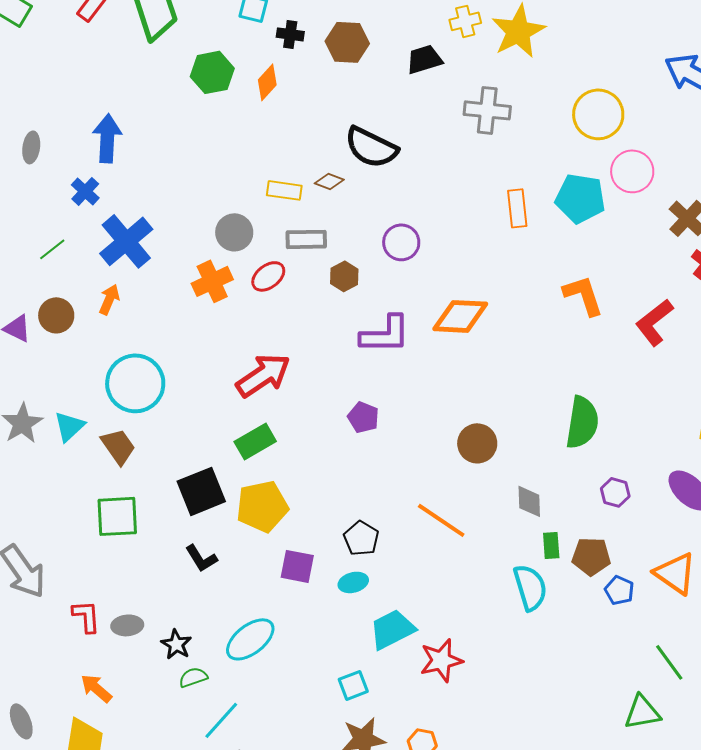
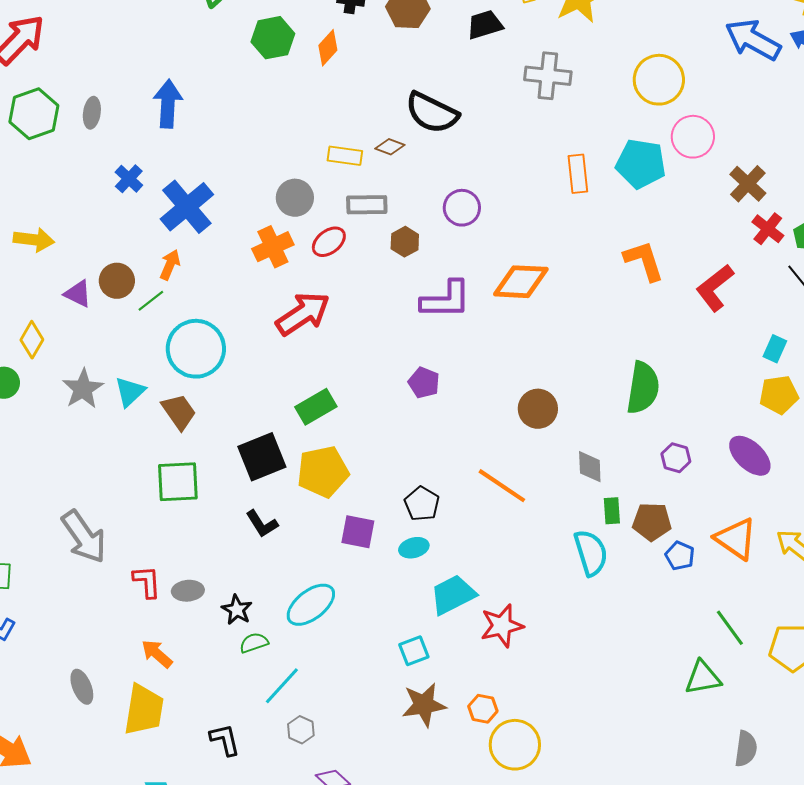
blue cross: (85, 191) -> (129, 179), moved
green line: (52, 249) -> (151, 301), moved
red arrow: (263, 375) -> (303, 314), moved

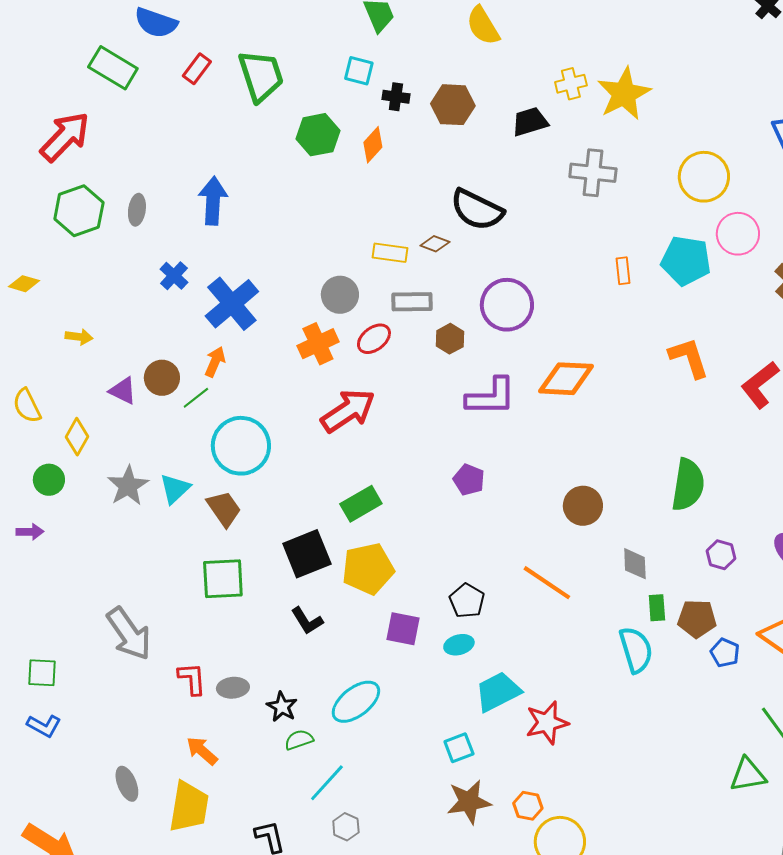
orange rectangle: (578, 174) -> (623, 271), size x0.7
purple circle: (462, 208) -> (507, 305), size x1.4
yellow arrow: (34, 240) -> (79, 337), size x0.7

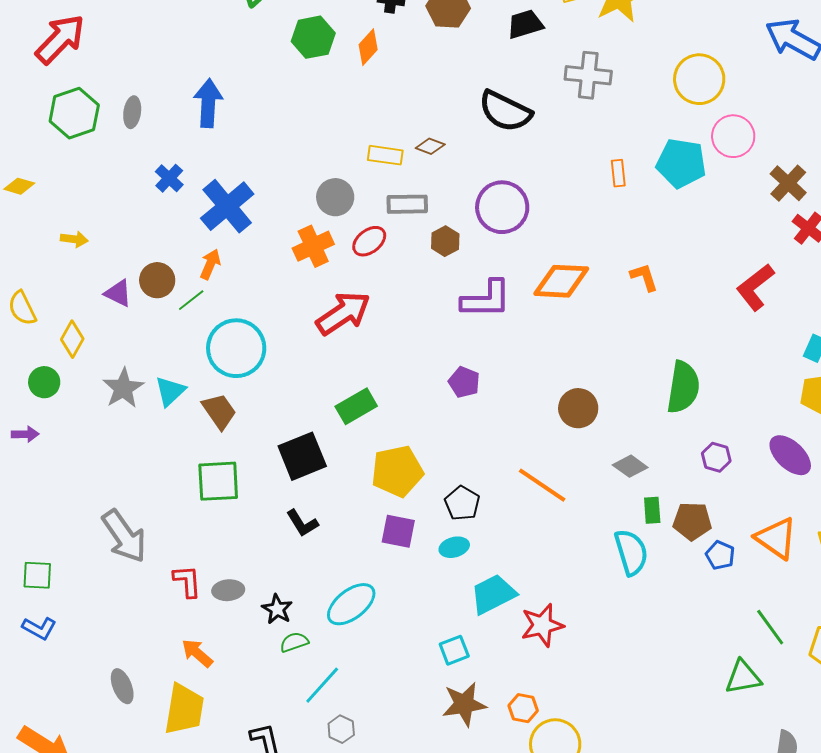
black semicircle: (477, 210) -> (505, 111), moved
orange L-shape: (689, 358) -> (644, 277), moved, size x0.7
gray diamond: (635, 564) -> (630, 466), turned -52
yellow pentagon: (368, 569) -> (397, 471), moved

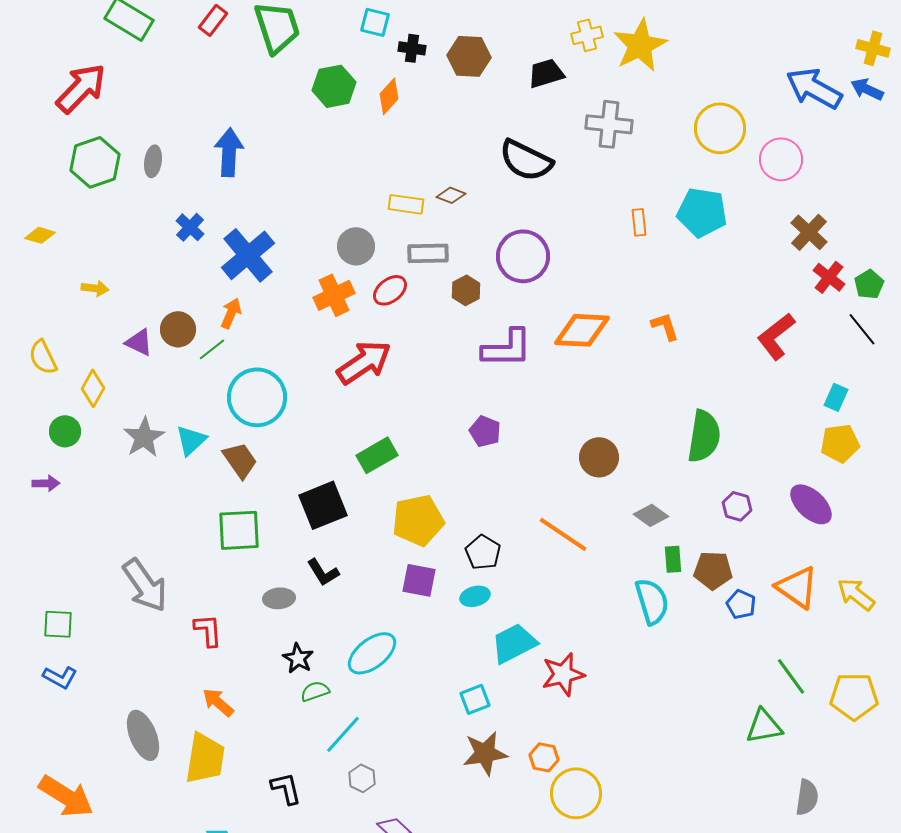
pink circle: (733, 136) -> (781, 159), moved
gray ellipse: (228, 590) -> (279, 598), moved
gray ellipse: (122, 686) -> (143, 735), size x1.4

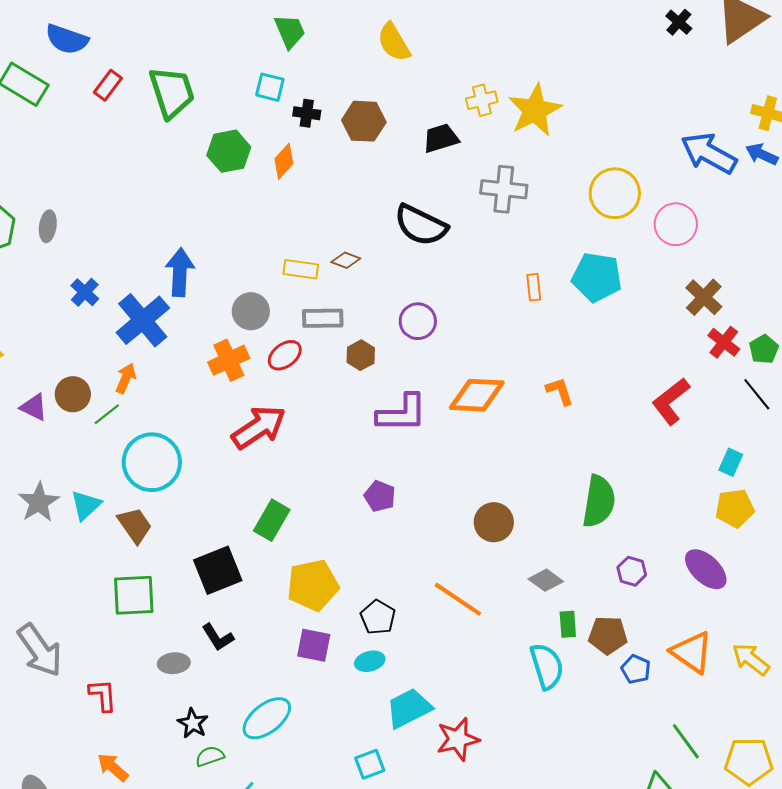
blue arrow: (229, 152) -> (180, 272), moved
purple circle: (523, 256) -> (418, 321), size x0.7
green rectangle: (377, 455) -> (272, 520), turned -30

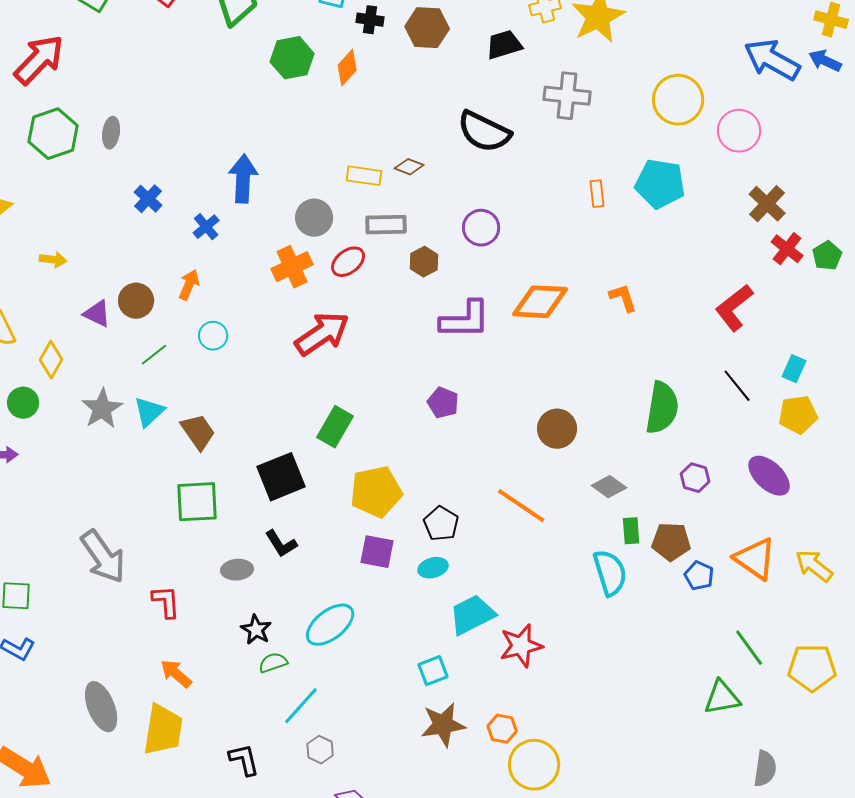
blue cross: (143, 320) -> (206, 227), size x0.5
black line: (757, 394) -> (737, 386), moved
green line: (107, 414) -> (154, 355), moved
cyan circle: (152, 462) -> (213, 336), moved, size x0.5

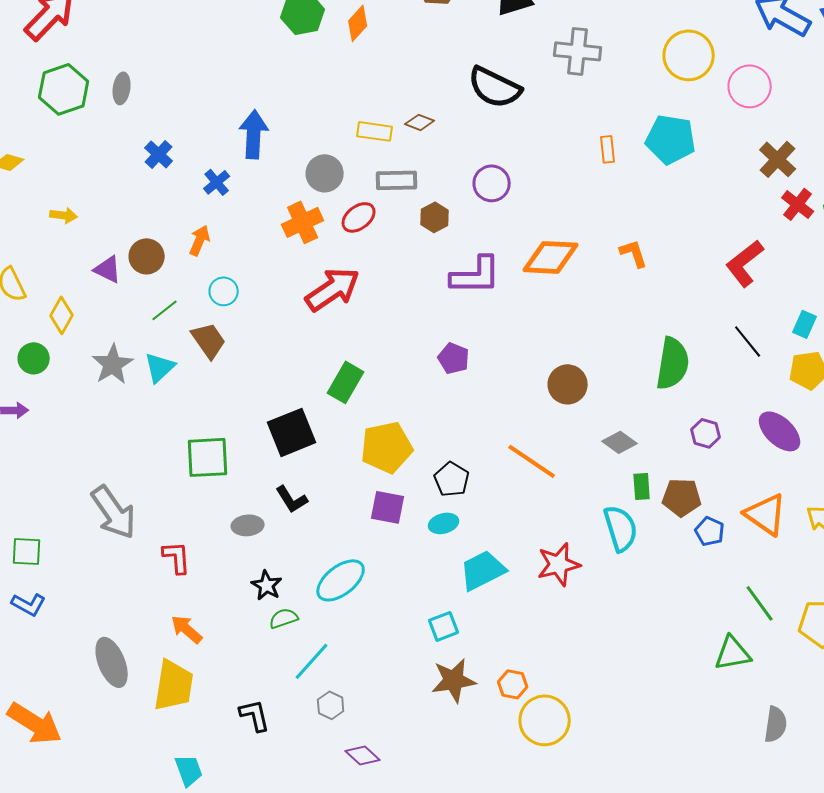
brown trapezoid: (198, 432) -> (209, 340), moved
red star: (521, 646) -> (559, 564), moved

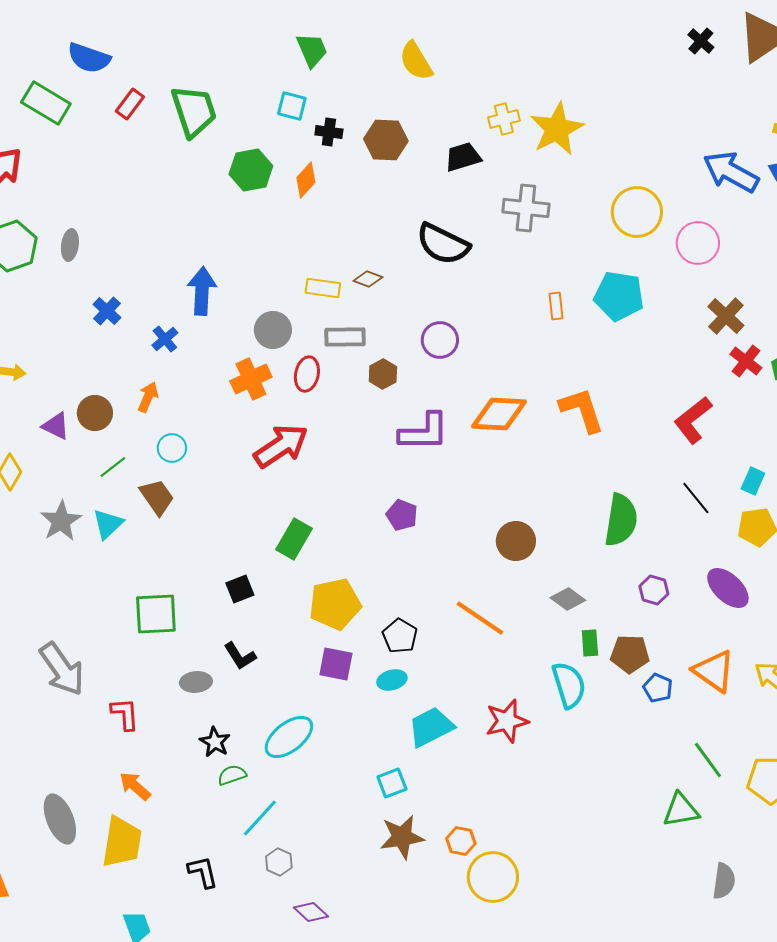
red ellipse: (359, 217) -> (307, 374), turned -40
orange L-shape: (634, 253) -> (582, 410), size x1.6
black square: (292, 432) -> (240, 589), size x0.6

